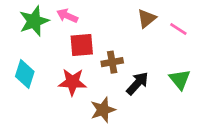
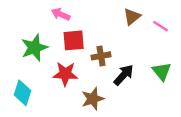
green star: (34, 21) -> (34, 48), moved
cyan diamond: (25, 74) -> (22, 93), moved

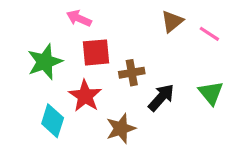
red star: (65, 74) -> (85, 96), turned 30
cyan diamond: (22, 93) -> (53, 121), moved

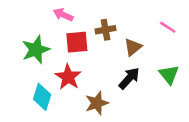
brown triangle: (172, 21) -> (133, 47), moved
brown cross: (132, 73) -> (105, 30), moved

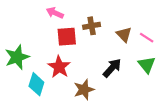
pink line: (168, 27) -> (147, 38), moved
brown triangle: (133, 47) -> (124, 34), moved, turned -35
green star: (36, 50) -> (17, 57), moved

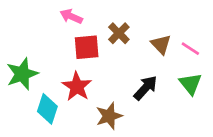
brown cross: (92, 26) -> (119, 33), turned -35

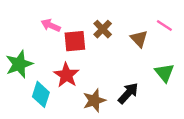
pink arrow: (71, 16) -> (51, 25), moved
pink line: (190, 49) -> (164, 25), moved
black arrow: (146, 88) -> (128, 93), moved

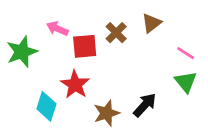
pink line: (164, 25) -> (186, 53), moved
brown triangle: (139, 39) -> (152, 23), moved, turned 36
green star: (19, 64) -> (22, 52), moved

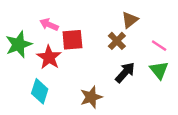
brown cross: (116, 33) -> (117, 41), moved
red star: (75, 85) -> (49, 57), moved
black arrow: (145, 105) -> (125, 73), moved

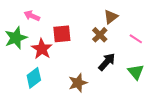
pink arrow: (49, 25) -> (32, 16), moved
green triangle: (159, 70) -> (136, 72), moved
cyan diamond: (40, 91) -> (34, 78), turned 35

